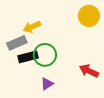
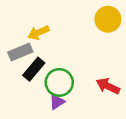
green circle: (45, 55) -> (59, 82), moved
black rectangle: (28, 57) -> (34, 69), turned -36

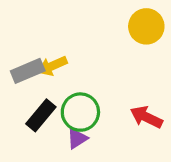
yellow arrow: (39, 33) -> (52, 66), moved
black rectangle: (34, 69) -> (41, 115), moved

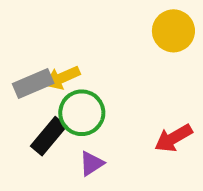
green circle: (80, 112) -> (82, 113), moved
red arrow: (146, 117) -> (173, 138), turned -56

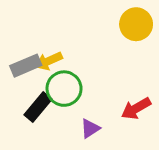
purple triangle: (92, 163) -> (90, 128), moved

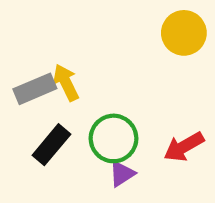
yellow arrow: (49, 61) -> (66, 83), turned 88
green circle: (64, 89) -> (114, 138), moved

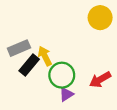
yellow arrow: (66, 83) -> (45, 56), moved
black rectangle: (51, 145) -> (29, 65), moved

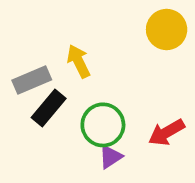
yellow arrow: (45, 56) -> (79, 61), moved

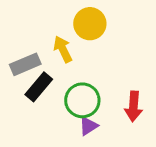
yellow circle: (167, 29) -> (90, 24), moved
red arrow: (167, 132) -> (133, 106), turned -56

